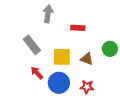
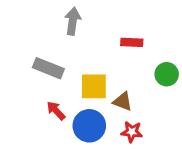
red rectangle: (78, 28) -> (132, 42), moved
gray rectangle: (32, 45) -> (48, 68), turned -30
brown triangle: (87, 59) -> (123, 102), moved

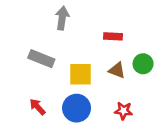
brown triangle: (123, 102) -> (117, 70), moved
red arrow: (56, 111) -> (37, 107), moved
red star: (132, 132) -> (123, 111), moved

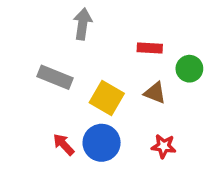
green circle: (143, 64) -> (189, 69), moved
yellow square: (80, 74) -> (107, 98), turned 30
red arrow: (37, 107) -> (64, 144), moved

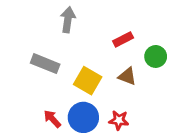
red rectangle: (150, 48) -> (123, 39), turned -30
red star: (164, 146) -> (119, 120), moved

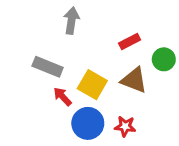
brown triangle: (127, 76) -> (134, 80), size x1.4
red arrow: (52, 119) -> (62, 97), moved

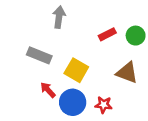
green circle: (164, 59) -> (136, 36), moved
brown triangle: (134, 80) -> (127, 73), moved
red arrow: (62, 97) -> (48, 90), moved

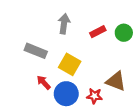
gray arrow: (59, 17) -> (64, 24), moved
brown triangle: (127, 73) -> (116, 81), moved

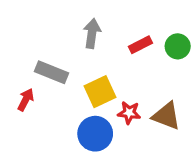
yellow square: (70, 64) -> (100, 92), turned 35
red arrow: (44, 82) -> (26, 100), moved, turned 70
red star: (94, 96) -> (129, 113), moved

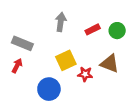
gray rectangle: (52, 72) -> (22, 43), moved
brown triangle: (166, 116) -> (110, 64), moved
blue circle: (95, 134) -> (49, 89), moved

